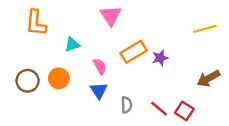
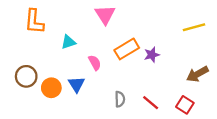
orange circle: (59, 78) -> (51, 88), moved
blue triangle: (99, 90) -> (76, 84), moved
red square: (184, 111) -> (185, 105), moved

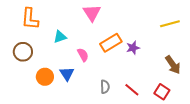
brown arrow: (197, 74) -> (173, 65), turned -96
brown circle: (26, 76) -> (23, 52), moved

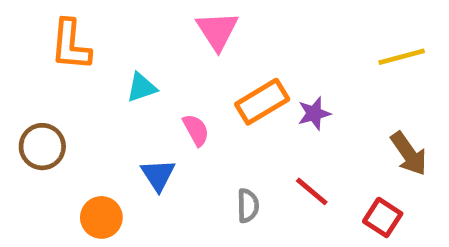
brown circle: (23, 52) -> (42, 147), moved
orange circle: (45, 77) -> (101, 217), moved
red line: (132, 90) -> (312, 191), moved

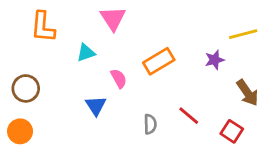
pink triangle: (217, 31) -> (113, 18), moved
purple star: (314, 113) -> (215, 60), moved
orange circle: (101, 217) -> (20, 131), moved

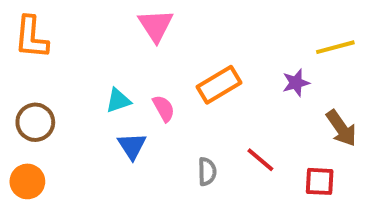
orange L-shape: (43, 27) -> (31, 37), moved
cyan triangle: (86, 53) -> (118, 101), moved
red square: (232, 131) -> (320, 181), turned -30

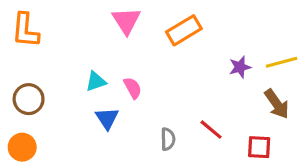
yellow line: (335, 47) -> (282, 62), moved
orange rectangle: (219, 85) -> (184, 30), moved

